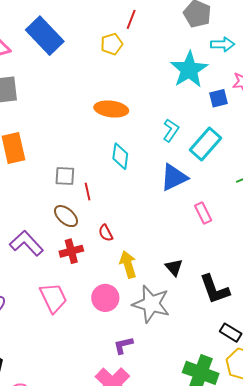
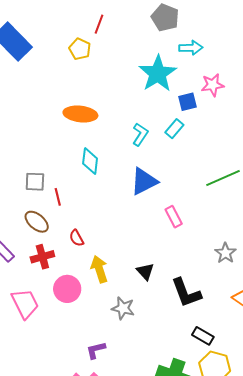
yellow pentagon: (112, 44) -> (80, 49), turned -30
cyan rectangle: (206, 144) -> (174, 129), moved, size x0.6
pink circle: (105, 298) -> (67, 289), moved
gray star: (151, 304) -> (123, 308), size x0.6

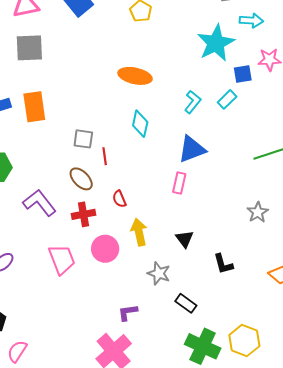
pink rectangle: (174, 217) -> (179, 183), moved, turned 35
gray star: (225, 253) -> (258, 212), moved
black L-shape: (186, 293) -> (223, 264), size x0.7
black rectangle: (203, 336) -> (186, 303), moved

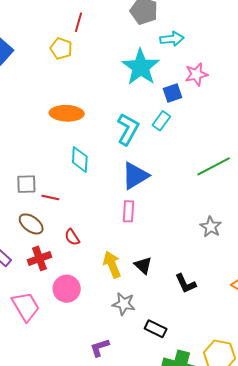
cyan L-shape: (193, 102) -> (128, 129), size x1.4
red line: (105, 156) -> (50, 198), turned -60
yellow arrow: (139, 232) -> (112, 265), moved

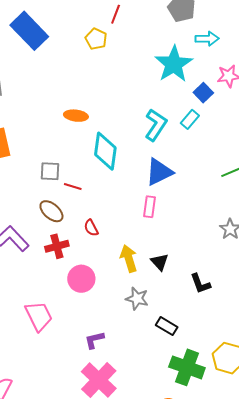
blue square: (173, 93) -> (203, 93), turned -30
orange ellipse: (67, 113) -> (76, 116), moved, size x0.7
cyan diamond: (80, 159) -> (105, 151), size x1.4
pink trapezoid: (26, 307) -> (39, 316), moved
purple L-shape: (100, 348) -> (94, 340), moved

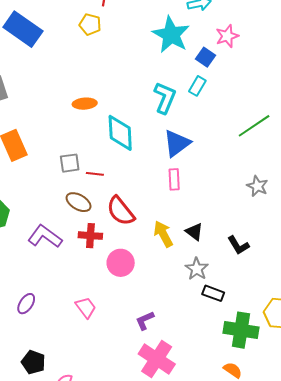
red semicircle: (91, 228) -> (121, 211), size x1.8
red cross: (57, 246) -> (90, 236), turned 30
gray star: (137, 299) -> (197, 269), moved, turned 30
pink trapezoid: (39, 316) -> (86, 307), size x0.7

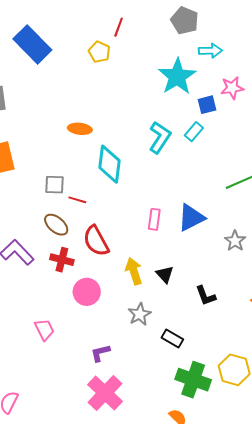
blue square: (205, 57) -> (207, 105), turned 30
blue triangle: (177, 143) -> (191, 218), moved
gray star: (197, 269) -> (140, 314), moved

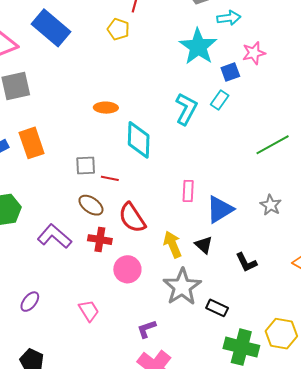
blue triangle: (191, 218) -> (220, 209), moved
gray star: (140, 314) -> (182, 287), size x1.6

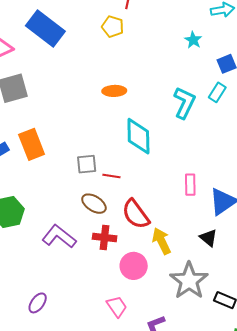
cyan star: (198, 47) -> (193, 40), size x0.5
orange ellipse: (106, 108) -> (114, 91), moved
yellow arrow: (173, 244) -> (162, 241), moved
pink trapezoid: (89, 311) -> (117, 306), moved

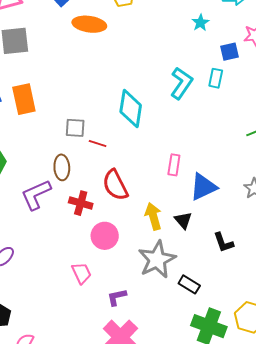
orange ellipse: (114, 91) -> (89, 24), moved, size x1.4
cyan rectangle: (217, 92) -> (216, 78), turned -30
brown ellipse: (94, 204) -> (62, 167), moved, turned 45
purple L-shape: (59, 237) -> (36, 195), turned -72
yellow arrow: (162, 241) -> (153, 216), moved

